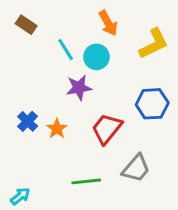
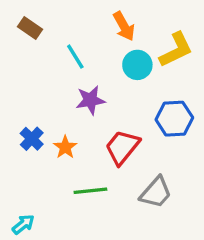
cyan circle: (96, 57) -> (137, 65), moved
green line: (86, 181) -> (90, 191), moved

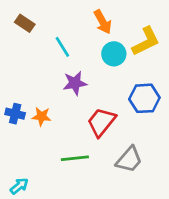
blue cross: (32, 139) -> (15, 114), moved, turned -30
orange star: (65, 147) -> (41, 116), moved, turned -30

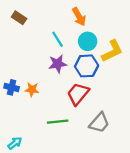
yellow L-shape: (146, 41) -> (112, 51), moved
cyan line: (62, 47) -> (58, 39), moved
blue hexagon: (144, 98) -> (87, 66), moved

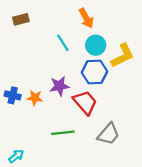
brown rectangle: (19, 18) -> (21, 19), turned -48
purple star: (58, 64) -> (59, 86), moved
red trapezoid: (78, 94) -> (85, 102), turned 100

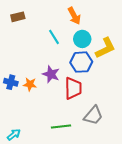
purple star: (59, 86) -> (51, 74), turned 30
red trapezoid: (85, 102) -> (73, 88), turned 40
green line: (63, 133) -> (61, 127), moved

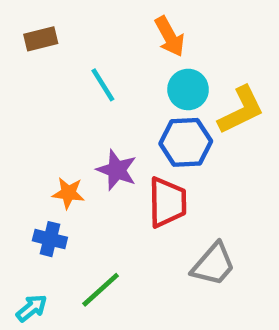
cyan line: (54, 37) -> (103, 85), moved
blue cross: (11, 82) -> (50, 239), moved
green line: (61, 127) -> (101, 290), moved, turned -36

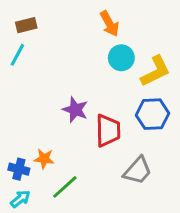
cyan line: (103, 85) -> (17, 55), moved, turned 60
blue hexagon: (186, 142) -> (152, 114), moved
orange star: (68, 193) -> (44, 159), moved
blue cross: (50, 239) -> (19, 169), moved

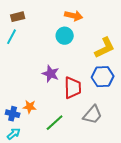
orange arrow: (109, 24) -> (74, 16), turned -48
cyan circle: (121, 58) -> (65, 36), moved
green line: (65, 187) -> (55, 123), moved

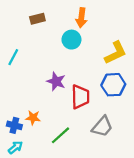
orange arrow: (74, 16) -> (81, 18), turned 84
brown rectangle: (18, 17) -> (37, 19), moved
cyan line: (12, 37) -> (13, 57), moved

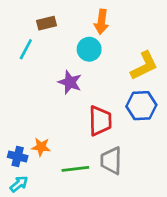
cyan line: (13, 57) -> (26, 49), moved
purple star: (56, 81) -> (70, 82), moved
gray trapezoid: (102, 126) -> (111, 161), moved, turned 140
green line: (60, 135) -> (75, 169), turned 35

